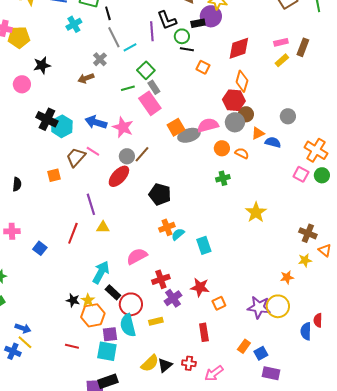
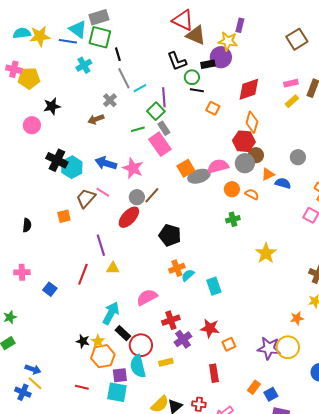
purple line: (152, 31) -> (164, 97), moved

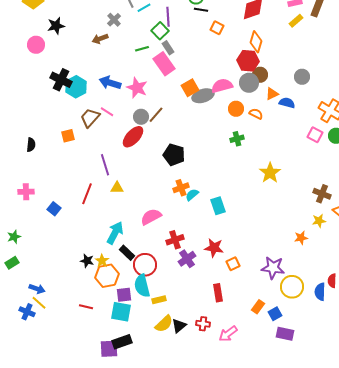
yellow circle: (288, 347) -> (292, 287), moved
yellow rectangle: (166, 362) -> (159, 300), moved

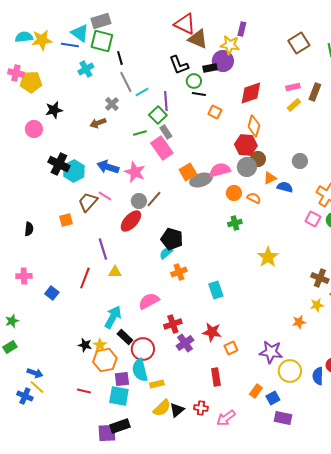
cyan semicircle: (192, 195) -> (166, 253), moved

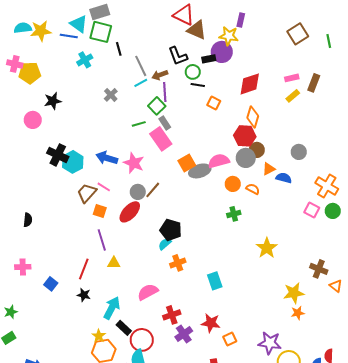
gray line: (126, 82) -> (141, 66), moved
brown arrow: (98, 123) -> (160, 75), moved
orange square: (66, 220) -> (100, 211), moved, turned 32
yellow star: (317, 305) -> (294, 293), moved, size x1.5
black star: (85, 345) -> (84, 295), moved

